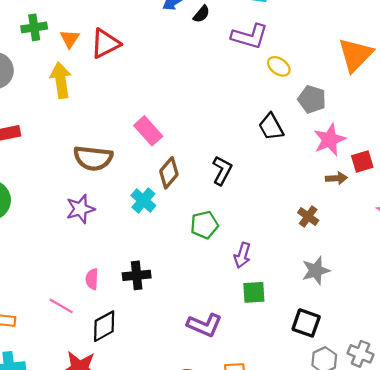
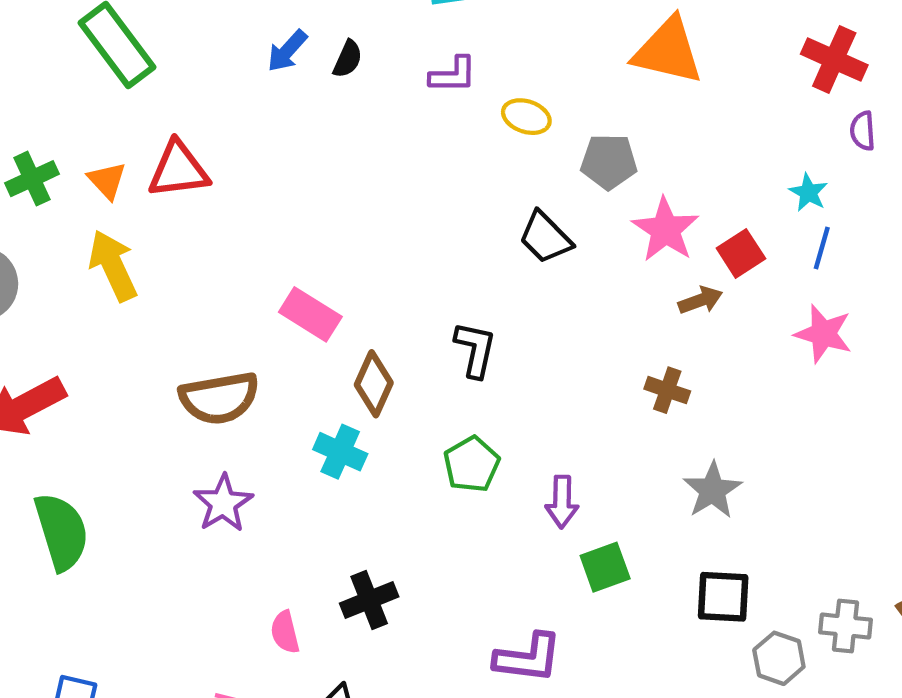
purple L-shape: (250, 36) -> (453, 75), size x0.7
red triangle: (105, 43) -> (178, 170), turned 36
orange triangle: (356, 55) -> (668, 51), turned -45

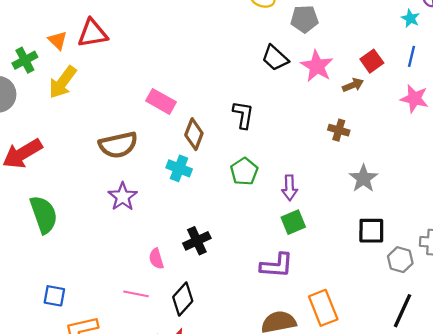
green cross: (32, 179) -> (25, 60), moved
cyan star: (808, 192) -> (410, 18), moved
pink star: (665, 230) -> (317, 66), moved
yellow arrow: (113, 266) -> (63, 82), turned -116
green square: (605, 567) -> (293, 222), moved

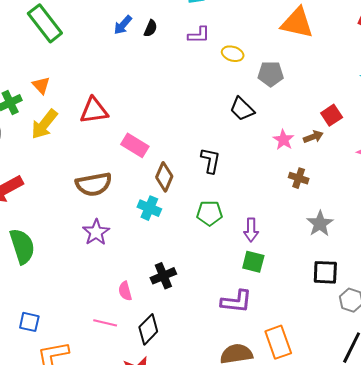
red triangle: (93, 33) -> (94, 111), moved
pink star: (317, 66) -> (283, 140), moved, size x0.7
green pentagon: (244, 171) -> (210, 213), turned 30
green square: (293, 222) -> (253, 262), turned 35

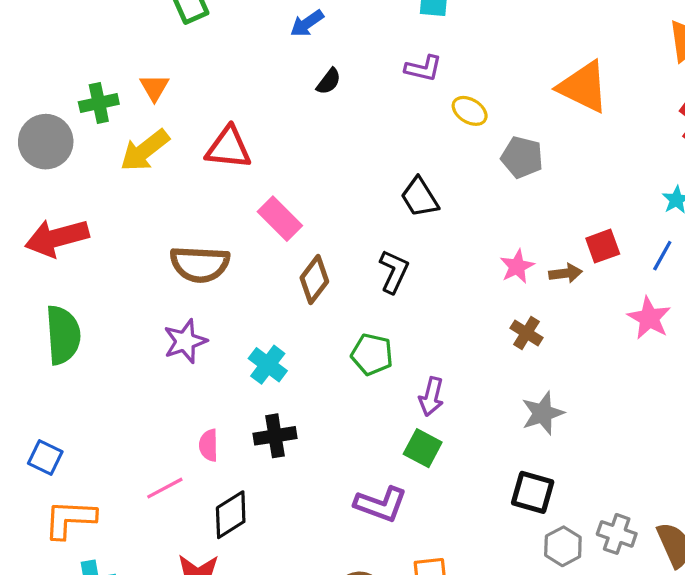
black semicircle: (151, 28) -> (329, 81), moved
black trapezoid: (242, 109) -> (420, 197), moved
cyan cross: (149, 208) -> (268, 365), moved
pink line: (105, 323) -> (165, 488), turned -55

